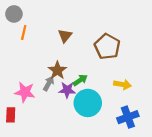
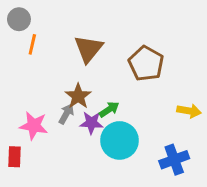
brown triangle: (65, 36) -> (88, 49), size x1.5
yellow arrow: (122, 85) -> (189, 111), moved

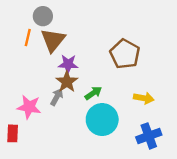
gray circle: (19, 19) -> (43, 16), moved
brown triangle: (88, 49) -> (53, 40), moved
yellow arrow: (189, 111) -> (144, 98), moved
purple star: (91, 123) -> (68, 64), moved

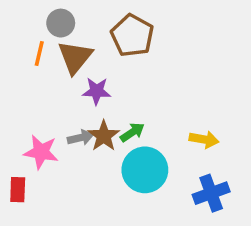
brown pentagon: (125, 54) -> (132, 36), moved
brown star: (67, 82) -> (104, 136), moved
gray arrow: (57, 97) -> (80, 138), turned 48

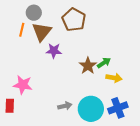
green arrow: (132, 132) -> (104, 63), moved
brown star: (104, 136) -> (88, 66), moved
gray arrow: (80, 138) -> (65, 106), moved
cyan circle: (145, 170) -> (91, 109), moved

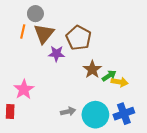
brown pentagon: (74, 20) -> (79, 38), moved
green arrow: (104, 63) -> (109, 76), moved
pink star: (23, 85) -> (24, 89), turned 30

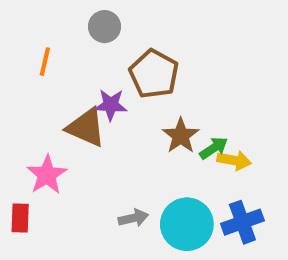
gray circle: (35, 14) -> (105, 27), moved
brown triangle: (44, 34) -> (86, 127), moved, turned -45

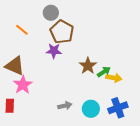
orange line: (45, 62) -> (22, 30), turned -64
brown pentagon: (154, 74) -> (62, 32), moved
brown triangle: (86, 127) -> (15, 66), moved
cyan circle: (187, 224) -> (91, 109), size x0.7

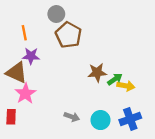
orange line: (22, 30) -> (24, 33), turned 40
purple star: (54, 51) -> (31, 56), moved
brown star: (88, 66) -> (97, 73), turned 30
gray arrow: (65, 106) -> (72, 117), turned 32

